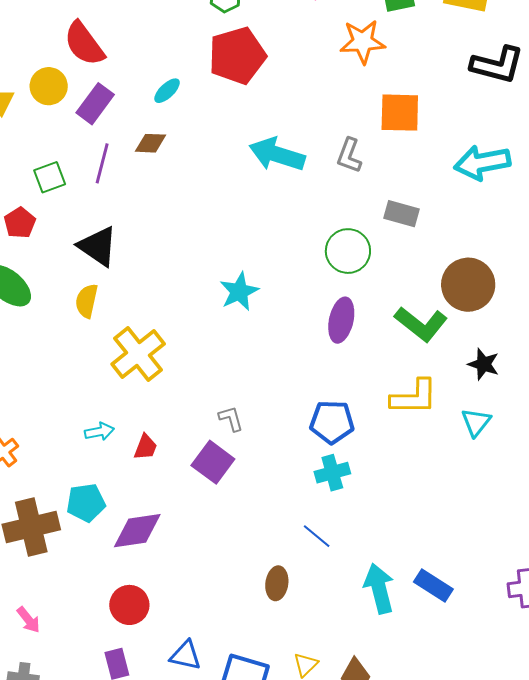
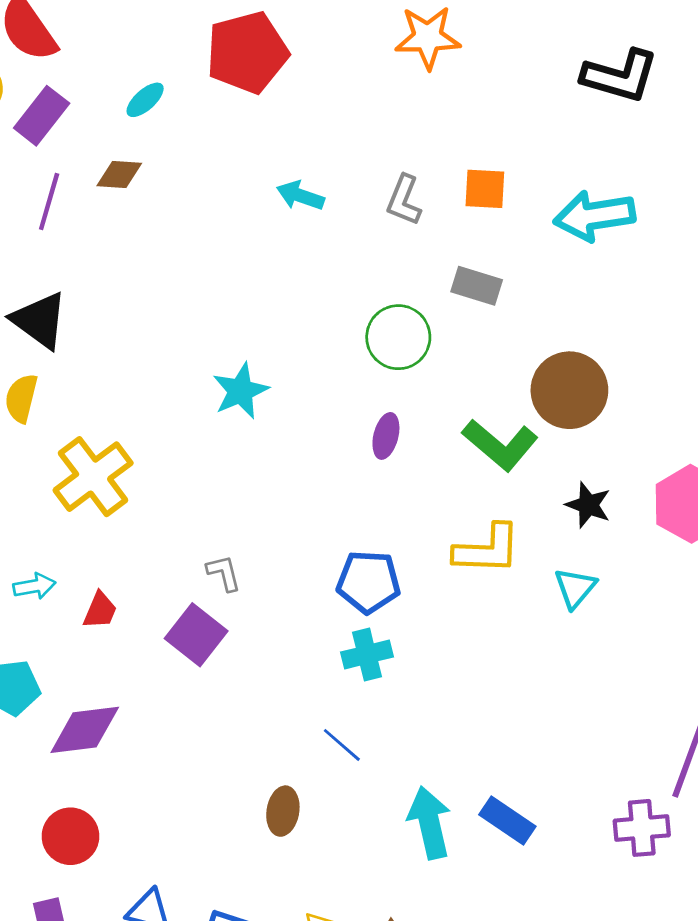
orange square: (400, 113) -> (485, 189), moved, size x0.7
cyan arrow: (277, 154) -> (300, 196), size x0.6
purple ellipse: (341, 320) -> (386, 436), size x0.7

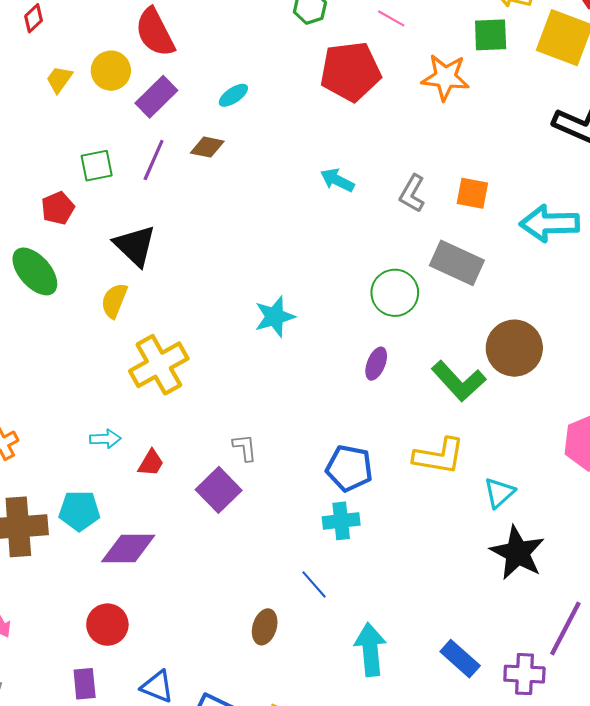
red pentagon: (247, 52) -> (350, 71), moved
gray rectangle: (477, 286) -> (457, 263), size x1.4
black star: (588, 505) -> (517, 553), moved, size x1.6
blue rectangle: (507, 821) -> (460, 659), moved

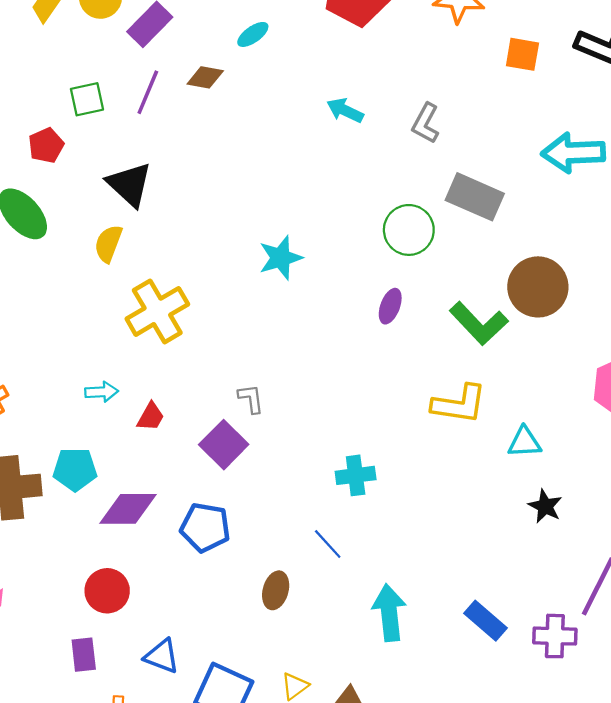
cyan ellipse: (233, 95) -> (253, 34), moved
orange square: (472, 193) -> (522, 54), moved
blue pentagon: (349, 468) -> (205, 527), moved
cyan triangle: (499, 493) -> (524, 442), turned 40
black star: (517, 553) -> (545, 506), size x0.6

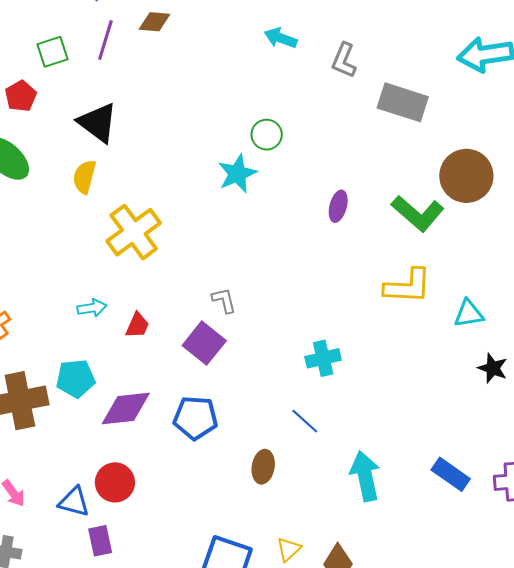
gray L-shape: (426, 123) -> (344, 60), moved
green circle: (409, 230) -> (267, 135), moved, size x0.7
blue triangle: (162, 656) -> (74, 502), moved

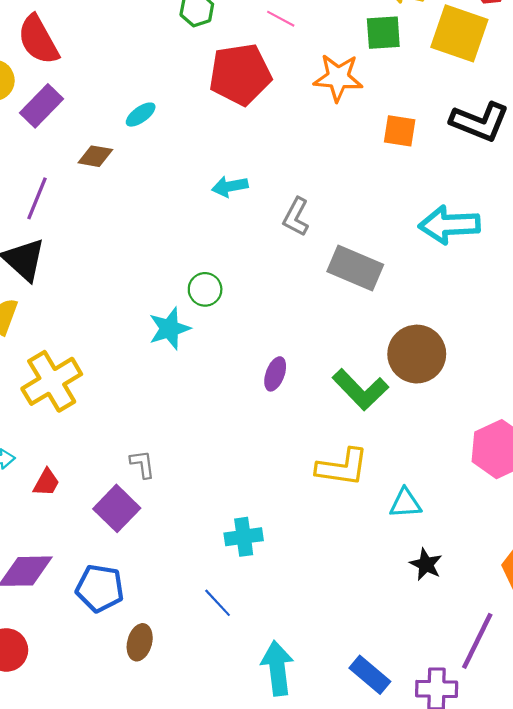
cyan arrow: (281, 38) -> (230, 186), turned -36
purple line: (105, 40) -> (37, 198), moved
brown ellipse: (263, 467) -> (140, 642), moved

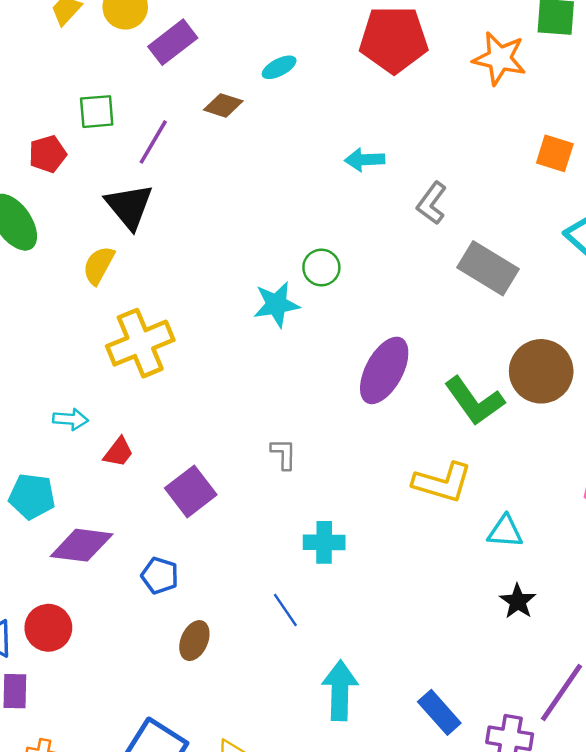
orange square: (400, 131) -> (555, 153), moved
purple ellipse: (275, 374) -> (384, 370), size x1.8
gray L-shape: (142, 464) -> (284, 454), moved
blue pentagon: (100, 588) -> (160, 576), size x0.7

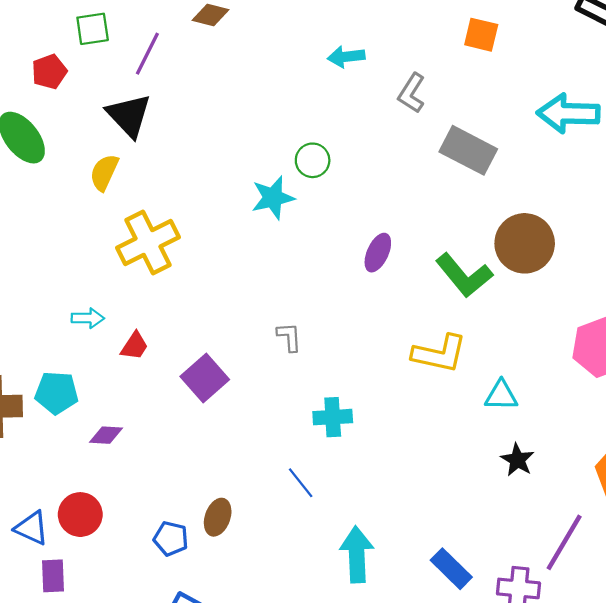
orange square: (555, 153) -> (481, 35), moved
purple ellipse: (384, 370) -> (378, 253), size x0.6
purple diamond: (82, 545) -> (106, 435), size x0.6
blue pentagon: (160, 576) -> (171, 539), moved

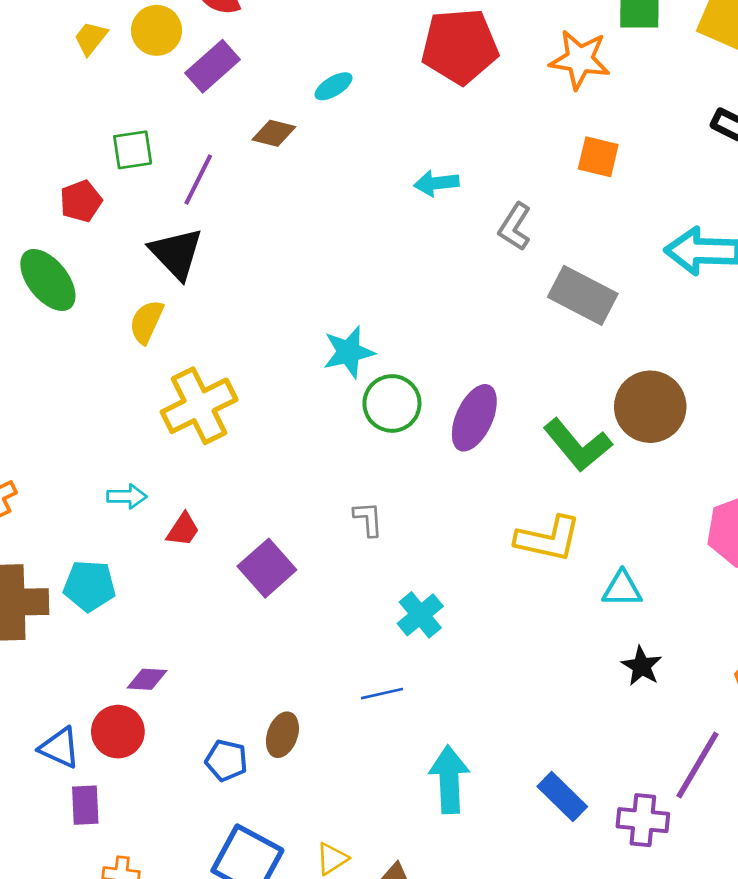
green circle: (313, 160) -> (392, 403), moved, size x1.4
purple ellipse: (378, 253) -> (474, 418), size x1.4
cyan cross: (333, 417) -> (420, 615), turned -36
purple diamond: (106, 435) -> (147, 679), moved
blue line: (301, 483) -> (382, 694), turned -64

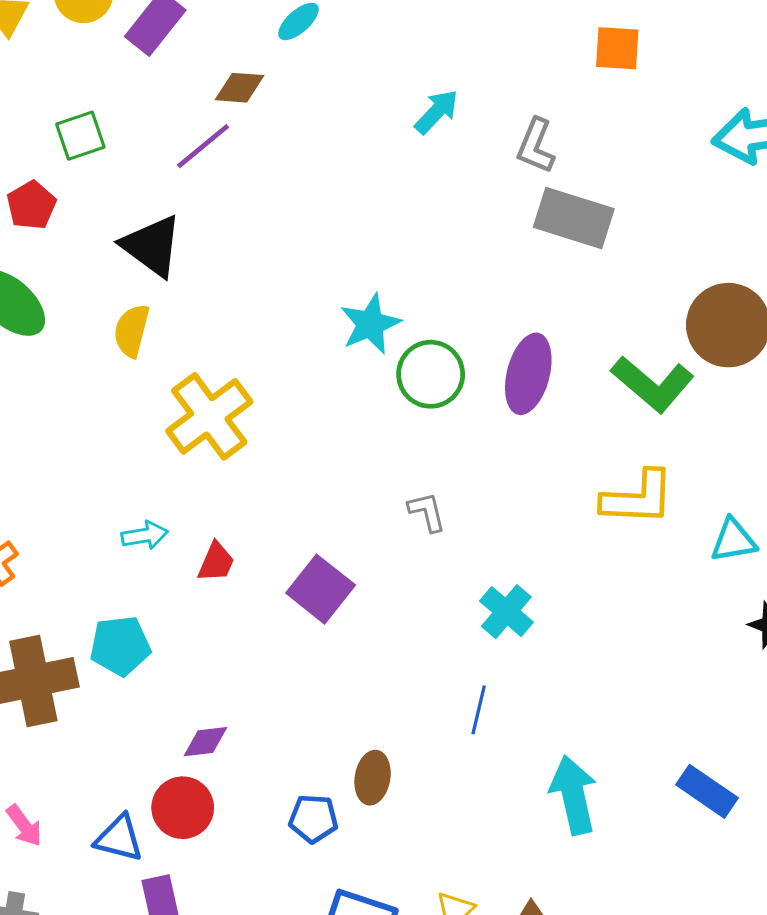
purple line: (198, 179) -> (203, 146), moved, turned 34
cyan arrow: (436, 183) -> (437, 112), turned 150
gray rectangle: (583, 295) -> (574, 218), moved
blue line: (382, 694) -> (479, 710), turned -54

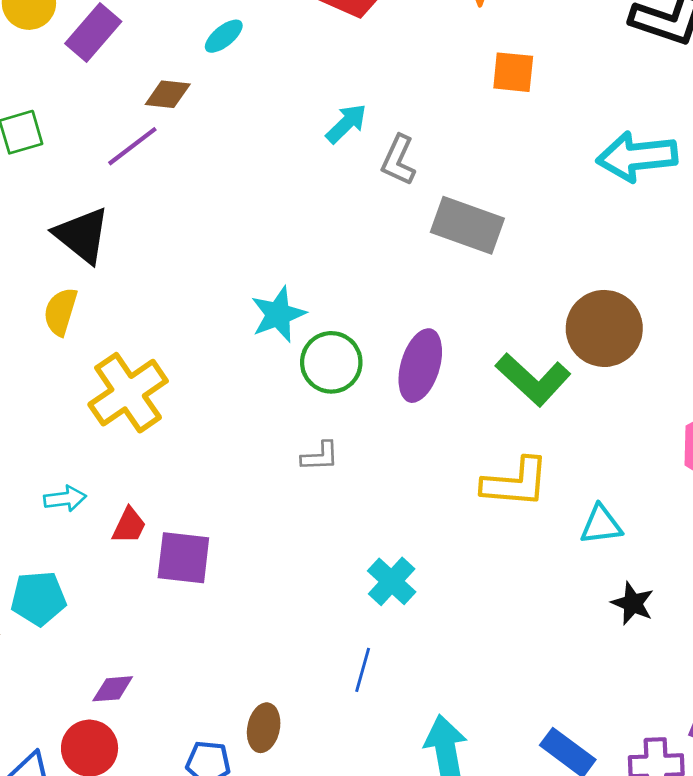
gray L-shape: (536, 146) -> (398, 160), moved
gray L-shape: (427, 512) -> (320, 456), moved, turned 99
purple square: (321, 589) -> (183, 558), moved, turned -34

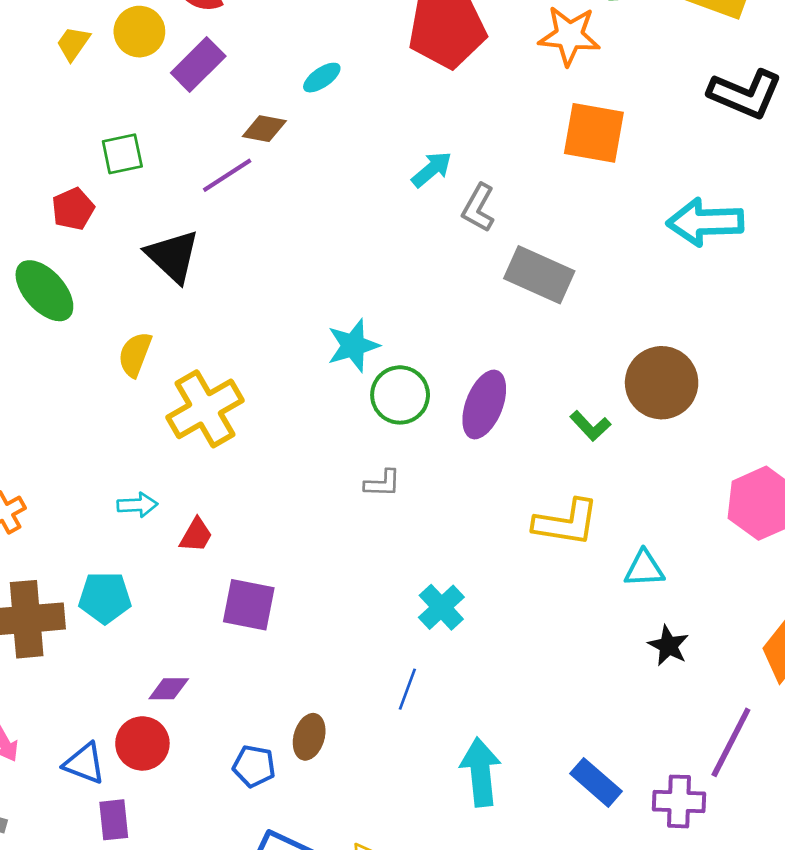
orange square: (513, 72) -> (594, 133), size x1.5
yellow semicircle: (60, 312) -> (135, 354), moved
green L-shape: (533, 379) -> (590, 426), size x0.6
purple square: (183, 558) -> (249, 605), moved

